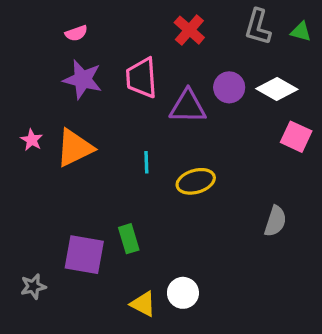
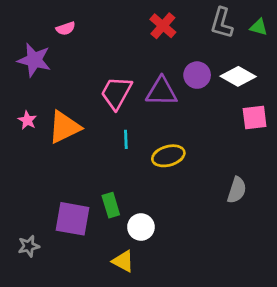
pink trapezoid: (142, 78) -> (116, 93), moved, turned 33
purple star: (83, 79) -> (34, 60), moved
pink square: (296, 137) -> (255, 117), turned -32
white circle: (183, 293) -> (141, 227), moved

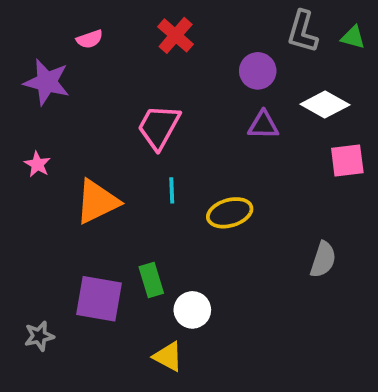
red cross: (163, 26) -> (176, 35), moved
purple circle: (197, 75) -> (258, 71), moved
purple triangle: (161, 91) -> (263, 125), moved, size x0.7
orange triangle: (64, 127) -> (97, 202), moved

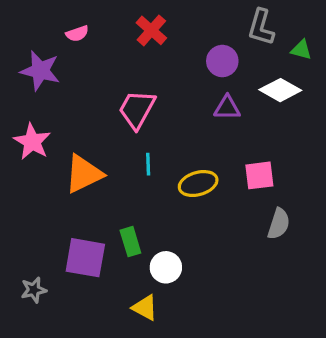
green triangle: (353, 37) -> (301, 50), moved
pink square: (347, 161) -> (259, 175), moved
pink star: (37, 164) -> (32, 142), size x1.6

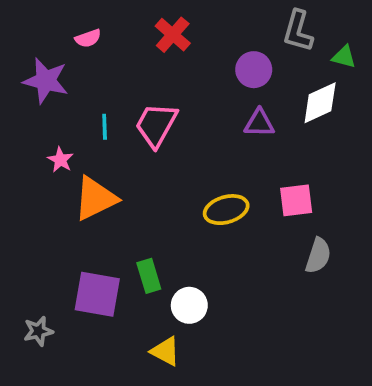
white diamond: (280, 90) -> (320, 103), turned -54
pink star: (32, 142) -> (60, 160), moved, size x0.6
cyan line: (148, 164) -> (105, 127), moved

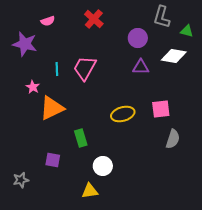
white diamond: (320, 103) -> (174, 56), turned 35
green rectangle: (149, 276) -> (81, 138), moved
purple square: (97, 294) -> (53, 160), size x0.6
yellow triangle: (165, 351) -> (90, 191), turned -36

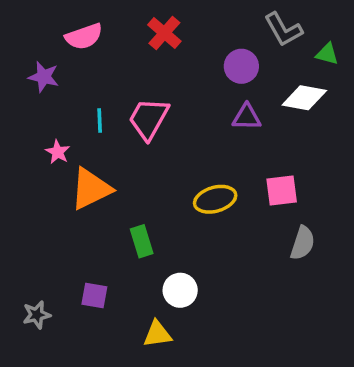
gray L-shape: (162, 17) -> (283, 30), turned -45
pink semicircle: (48, 21) -> (84, 37), size x1.5
purple star: (25, 44) -> (44, 77), size x0.7
purple square: (53, 160) -> (94, 295), moved

